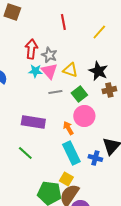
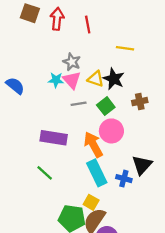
yellow line: (99, 32) -> (125, 48), moved, turned 56
red arrow: (31, 49) -> (57, 19), moved
black star: (98, 71) -> (114, 79), moved
orange arrow: (68, 128) -> (93, 145), size x1.6

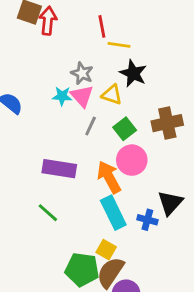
red arrow: (57, 19) -> (48, 21), moved
yellow line: (125, 48) -> (119, 45), moved
black star: (114, 79) -> (133, 73), moved
brown cross: (140, 102) -> (167, 123), size x1.5
gray line: (79, 104) -> (91, 126), turned -56

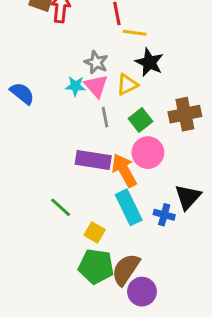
yellow triangle: (112, 95) -> (127, 85), turned -45
gray line: (91, 126) -> (105, 117), turned -36
purple rectangle: (59, 169) -> (93, 160), moved
yellow square: (106, 250) -> (95, 232), moved

